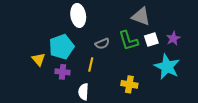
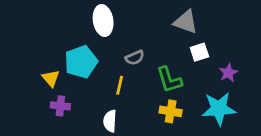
purple star: (173, 38) -> (228, 73), moved
green L-shape: (128, 41) -> (169, 80), moved
cyan star: (167, 67) -> (219, 109), moved, turned -30
purple cross: (63, 72) -> (60, 106), moved

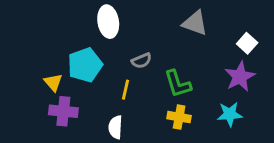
white square: (199, 52) -> (247, 43), moved, turned -30
purple star: (228, 73) -> (240, 77), size x1.5
purple cross: (60, 106) -> (63, 111), size x1.4
cyan star: (219, 109) -> (230, 114), size x0.7

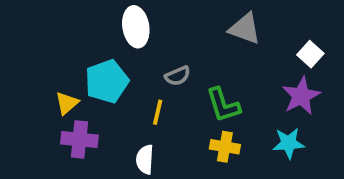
yellow triangle: (53, 82) -> (67, 103), turned 30

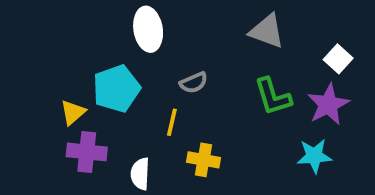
green L-shape: (223, 105) -> (273, 97), moved
yellow cross: (225, 147) -> (204, 160), moved
white semicircle: (145, 159) -> (140, 174), moved

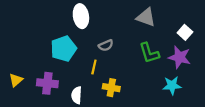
purple star: (328, 104) -> (180, 57), turned -30
yellow triangle: (73, 112) -> (16, 80), moved

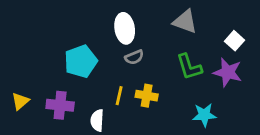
white ellipse: (81, 16) -> (125, 28), moved
yellow line: (94, 67) -> (119, 96), moved
cyan star: (172, 85) -> (204, 115), moved
yellow cross: (111, 88) -> (147, 96), moved

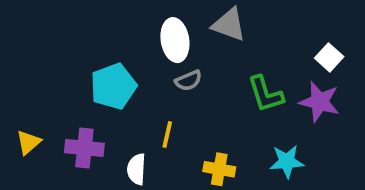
gray triangle: (185, 21) -> (229, 25), moved
yellow cross: (147, 96) -> (219, 169), moved

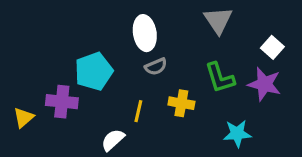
gray triangle: (229, 25) -> (218, 20), moved, turned 36
purple cross: (84, 148) -> (62, 102), moved
white semicircle: (136, 169) -> (113, 140), turned 45
yellow cross: (219, 169) -> (181, 103), moved

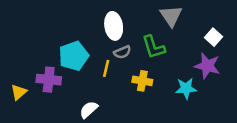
green L-shape: (220, 78) -> (154, 47), moved
yellow line: (138, 111) -> (106, 68), moved
cyan star: (237, 134) -> (186, 88), moved

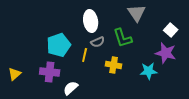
purple cross: (49, 80) -> (50, 72), moved

